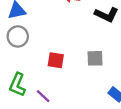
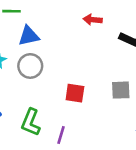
purple line: (43, 96) -> (61, 135), turned 64

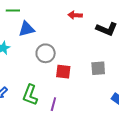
gray circle: (30, 66) -> (46, 53), moved

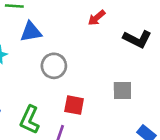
red arrow: (75, 15) -> (97, 18), turned -48
red square: (63, 72) -> (74, 105), moved

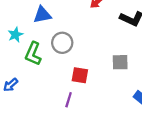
green L-shape: (30, 120) -> (33, 54), moved

